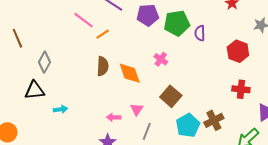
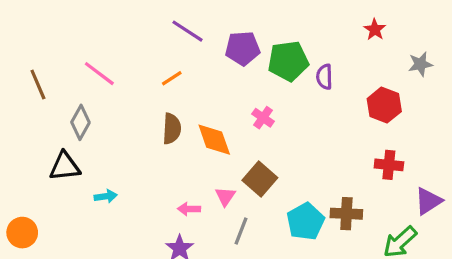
pink line: (84, 20) -> (99, 74), moved
brown square: (171, 96) -> (260, 179), moved
brown cross: (214, 120) -> (346, 214), turned 30

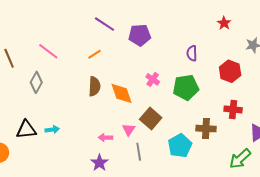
green pentagon: (288, 61) -> (186, 87), moved
black triangle: (65, 166) -> (26, 130), moved
brown cross: (346, 214) -> (206, 129), moved
gray line: (241, 231) -> (139, 152), turned -30

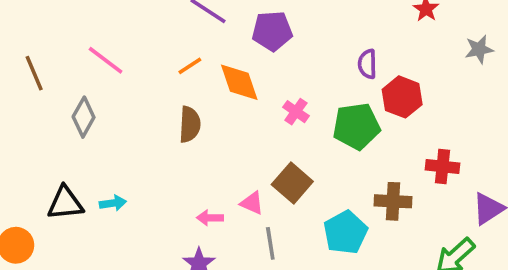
red hexagon: (230, 71) -> (402, 97), moved
orange diamond: (122, 93) -> (239, 82), moved
pink triangle: (129, 130) -> (252, 203), turned -40

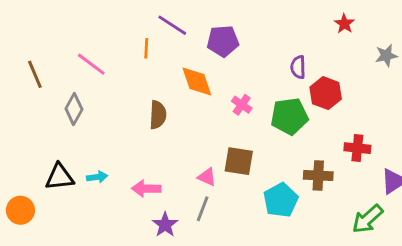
orange line: (190, 66) -> (146, 48), moved, turned -54
brown square: (292, 183) -> (239, 161), turned -32
pink arrow: (210, 218) -> (146, 189), moved, size x1.4
gray line: (270, 243) -> (203, 209), moved, turned 30

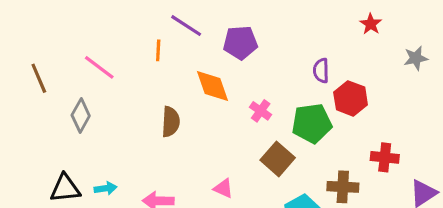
brown square: (239, 161) -> (278, 159), moved, turned 32

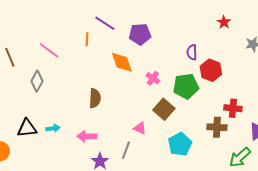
brown semicircle: (171, 122) -> (95, 98), moved
brown cross: (343, 187) -> (217, 127), moved
pink triangle: (223, 188) -> (140, 128), moved

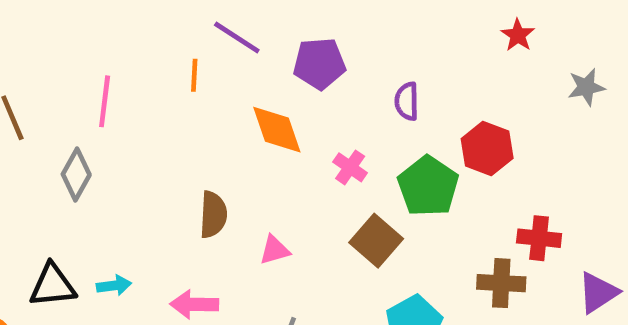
pink line: (49, 50) -> (105, 101), turned 60
purple semicircle: (192, 52) -> (407, 101), moved
green pentagon: (186, 86) -> (428, 186), turned -30
pink triangle: (140, 128) -> (275, 250), moved, turned -40

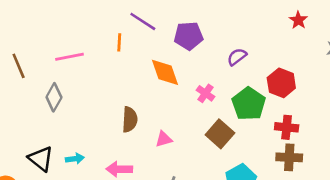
pink line: (105, 101) -> (70, 57), turned 72
purple semicircle: (407, 101) -> (237, 57), turned 54
red cross: (539, 238) -> (287, 127), moved
black triangle: (53, 285) -> (41, 159), turned 44

